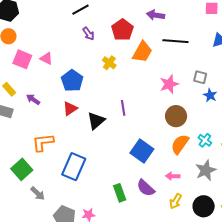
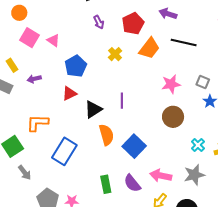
purple arrow: (33, 99) -> (34, 79), turned -56
orange semicircle: (180, 144) -> (106, 135), moved, turned 120
pink arrow: (173, 176) -> (161, 176), size x1.5

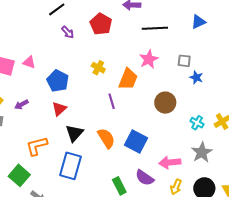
orange trapezoid: (149, 48) -> (128, 79), moved
yellow cross: (115, 54) -> (98, 68), moved
pink star: (171, 84) -> (149, 59), moved
black triangle: (93, 109) -> (74, 133), moved

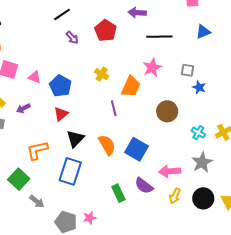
pink triangle: (29, 62) -> (35, 77), moved

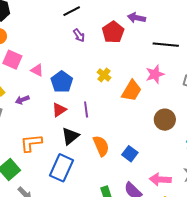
purple arrow: (137, 13) -> (136, 18), moved
purple line: (114, 108) -> (86, 109), moved
blue square: (137, 149) -> (130, 154), size x0.7

